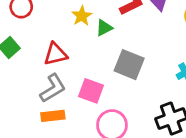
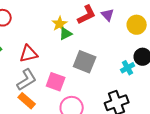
yellow star: (82, 16) -> (60, 24), moved
orange rectangle: (53, 116) -> (27, 101), turned 48

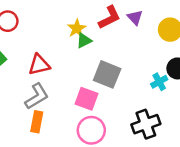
pink square: (56, 82) -> (86, 99), moved
orange rectangle: (27, 101) -> (37, 122), turned 60

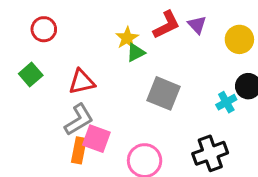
pink square: (86, 99) -> (96, 139), moved

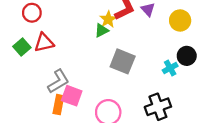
yellow star: (127, 38) -> (108, 19), moved
red triangle: (82, 82) -> (44, 43), moved

